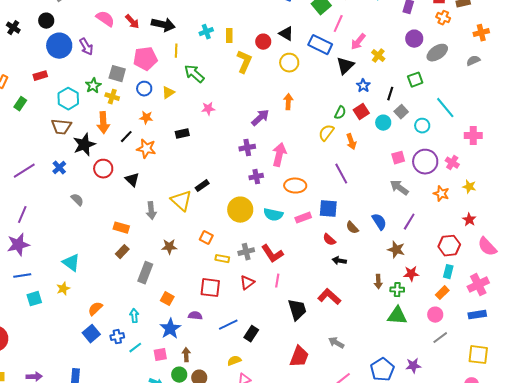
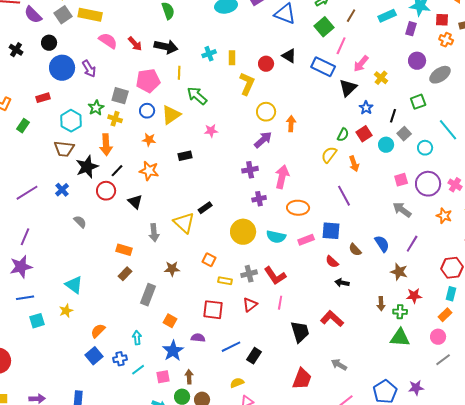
yellow circle: (289, 63) -> (266, 112), moved
yellow triangle: (168, 93) -> (171, 115), size x1.5
black line: (126, 137) -> (117, 171), moved

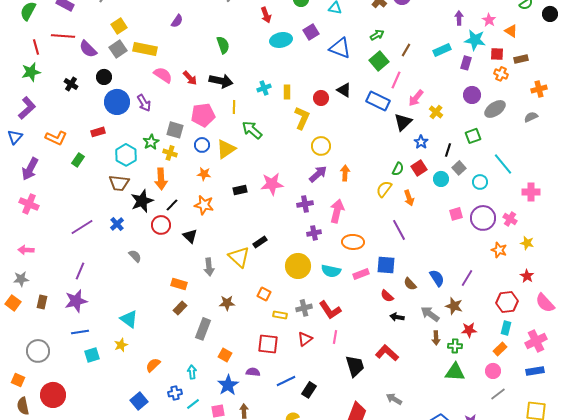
orange arrow: (291, 124) -> (345, 173), moved
pink star: (211, 131) -> (272, 184), moved, size x1.6
gray arrow: (402, 210) -> (430, 314), moved
blue square: (94, 356) -> (139, 401), moved

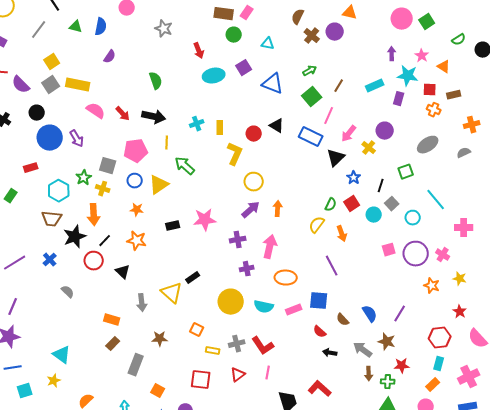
purple circle: (472, 95) -> (385, 131), moved

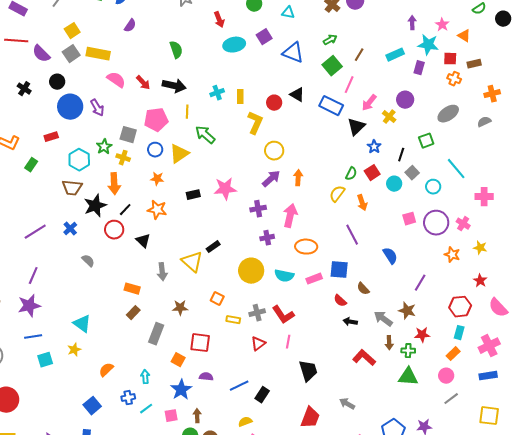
blue semicircle: (370, 314) -> (390, 256), moved
red square: (201, 380) -> (200, 343), moved
red L-shape: (320, 389) -> (364, 358), moved

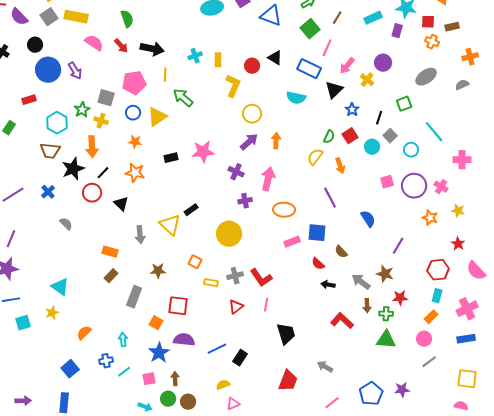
green semicircle: (176, 50) -> (127, 19), moved
purple cross: (258, 209) -> (236, 172), turned 35
cyan semicircle: (284, 276) -> (296, 98), moved
purple semicircle: (206, 377) -> (184, 340), size x1.5

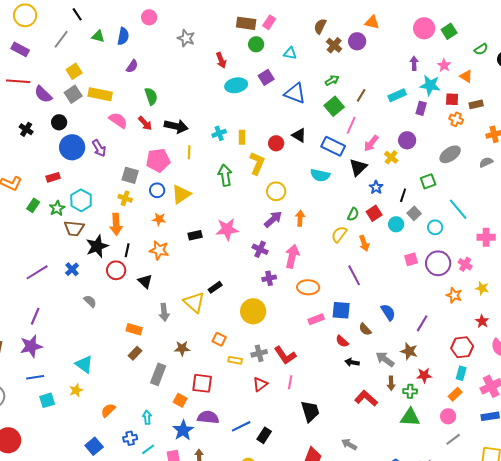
green arrow: (183, 98) -> (225, 175), moved, turned 40
green star: (82, 110) -> (57, 208), moved
black line: (103, 173) -> (127, 250), turned -32
blue semicircle: (368, 219) -> (388, 312), moved

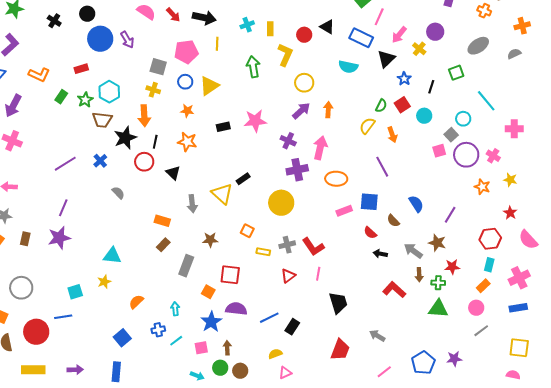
gray square: (414, 213) -> (451, 135), moved
purple cross: (269, 278) -> (297, 170), size x1.5
cyan triangle: (84, 364) -> (112, 256), turned -30
blue line: (35, 377) -> (63, 317), moved

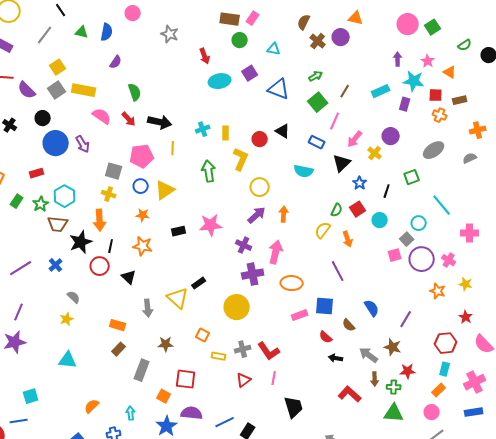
blue rectangle: (361, 38) -> (317, 142), size x0.7
yellow star: (104, 282) -> (67, 319), moved

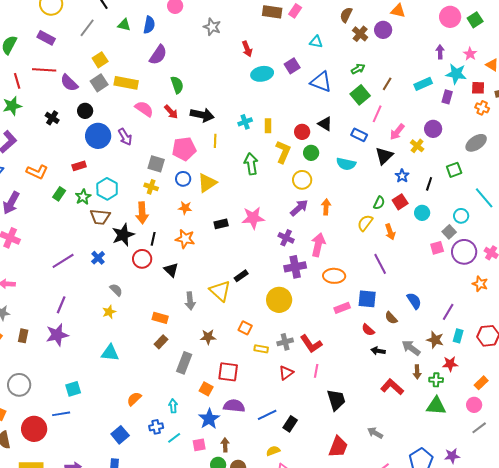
green circle: (240, 40) -> (311, 153), moved
purple semicircle: (116, 62) -> (158, 55), size x1.5
cyan rectangle: (445, 369) -> (458, 336), moved

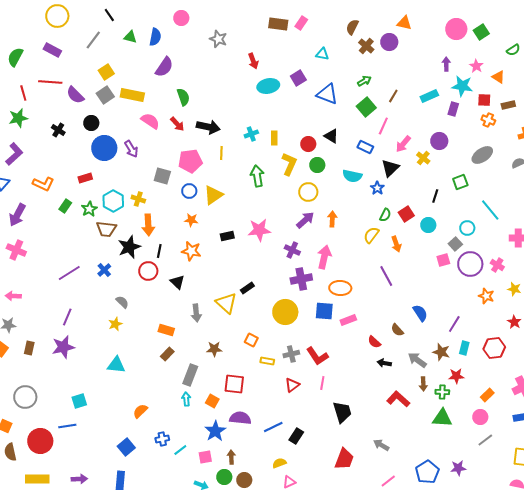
blue star: (402, 176) -> (377, 188), moved
yellow cross: (151, 187) -> (138, 199), moved
blue square: (367, 299) -> (324, 311), moved
cyan arrow: (173, 406) -> (186, 399), moved

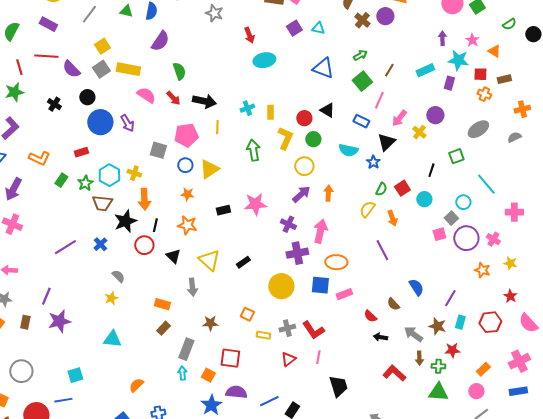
purple square: (298, 78) -> (294, 28), moved
yellow triangle: (226, 303) -> (209, 260), moved
purple line: (67, 317) -> (46, 296), moved

